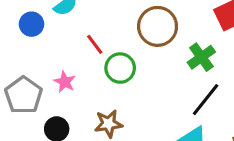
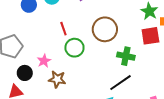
green cross: (201, 57) -> (126, 56), turned 30
pink star: (65, 82) -> (44, 61), moved

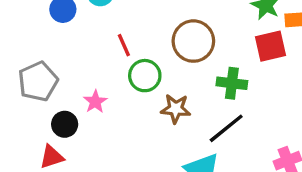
brown star: (57, 79) -> (176, 109), moved

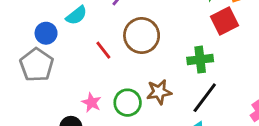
brown circle: (193, 41) -> (142, 36), moved
green circle: (145, 76) -> (128, 103), moved
gray pentagon: (38, 81) -> (37, 65), moved

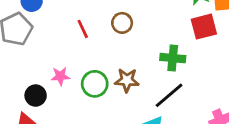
brown circle: (142, 36) -> (122, 23), size x0.6
pink star: (91, 102) -> (60, 76), turned 30

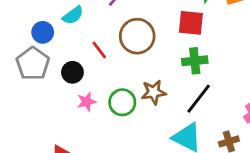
brown circle: (122, 23) -> (137, 36), size x1.6
red square: (204, 27) -> (191, 23), moved, turned 32
black circle: (36, 96) -> (72, 72), moved

